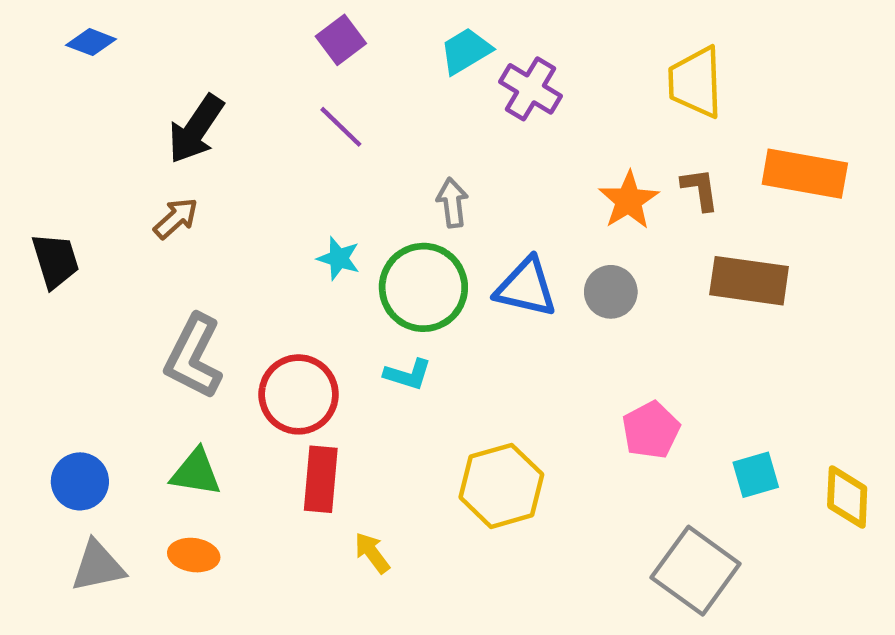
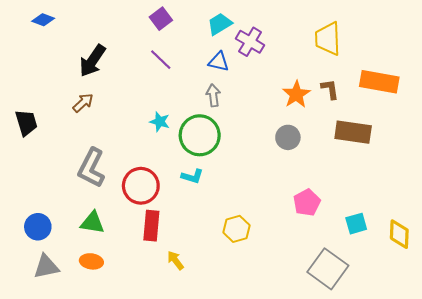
blue triangle: (526, 287) -> (219, 62), moved, size x0.7
yellow hexagon: (501, 486) -> (236, 229), size x0.7

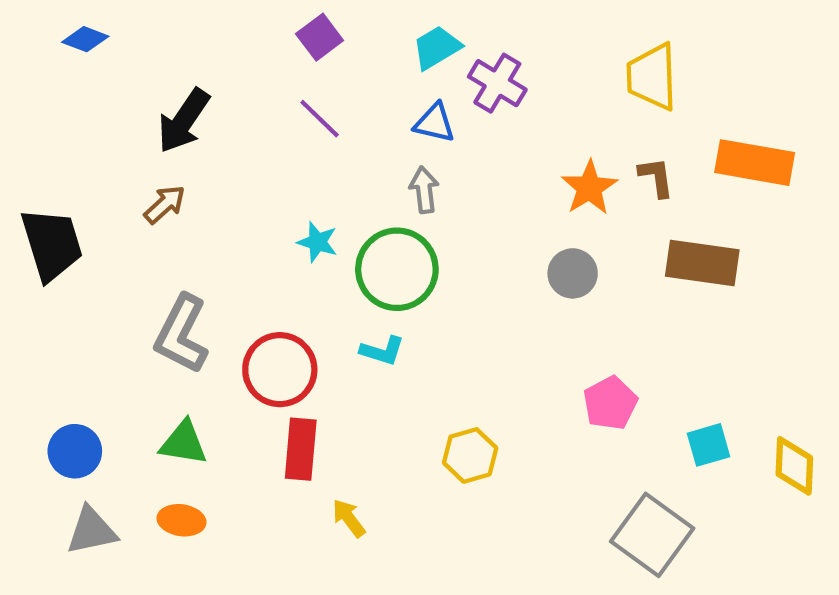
black trapezoid: (26, 123) -> (52, 244), size x1.4

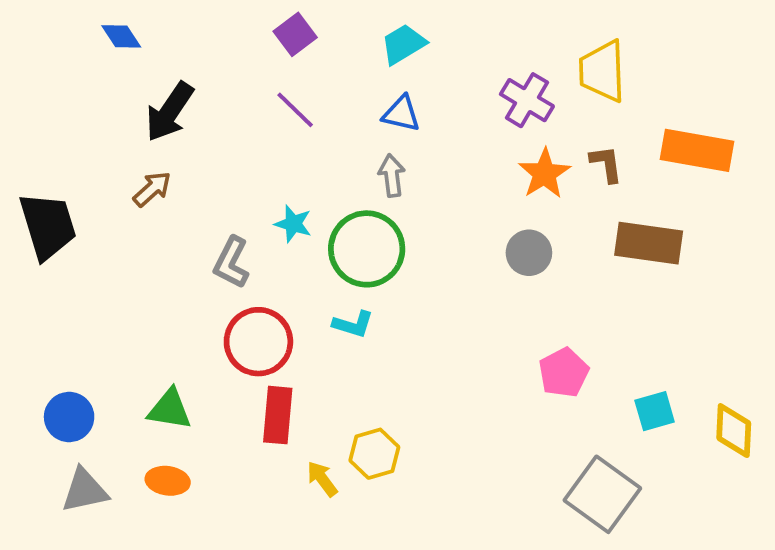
blue diamond: (85, 39) -> (121, 36), moved, turned 36
purple cross: (497, 83) -> (527, 100), moved
gray L-shape: (181, 334) -> (231, 262), moved, size x0.7
yellow hexagon: (470, 455) -> (374, 454), moved

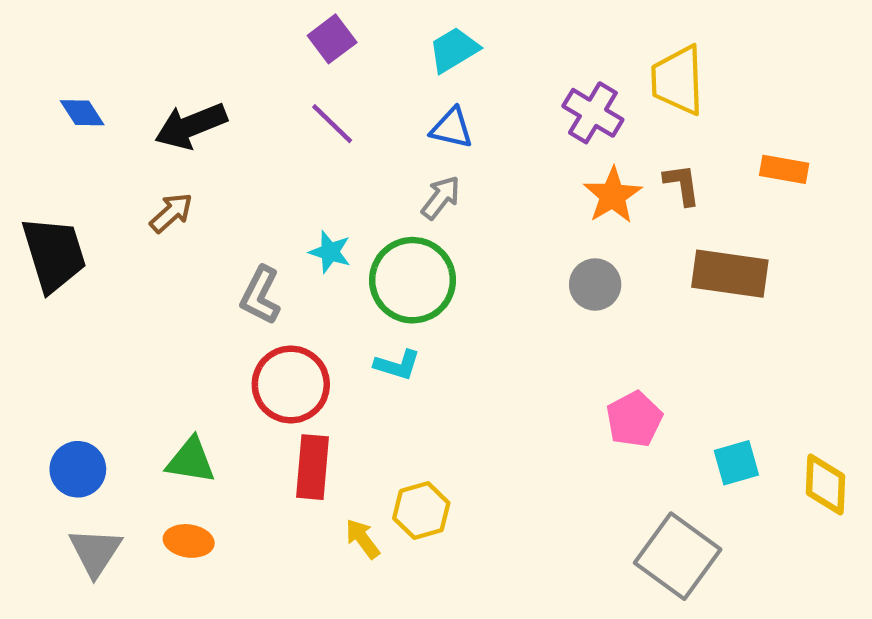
blue diamond: (121, 36) -> (82, 113), moved
black arrow: (170, 112) -> (191, 126), turned 34
orange rectangle: (697, 150) -> (784, 169), size x0.6
gray arrow: (392, 175) -> (441, 198), turned 45
gray triangle: (85, 490) -> (95, 552), turned -45

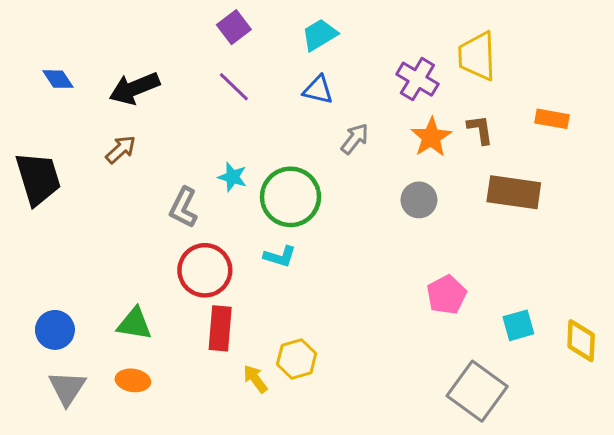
gray arrow: (441, 198) -> (355, 139), moved

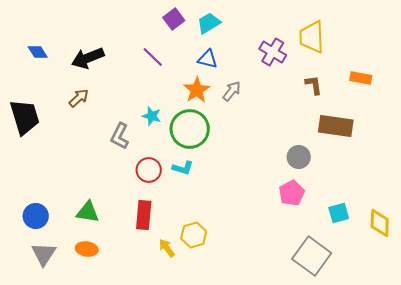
purple square: (234, 27) -> (174, 19), moved
orange star: (431, 137) -> (197, 90), moved
gray circle: (419, 200) -> (299, 157), moved
red circle: (205, 270) -> (149, 170), moved, size x0.7

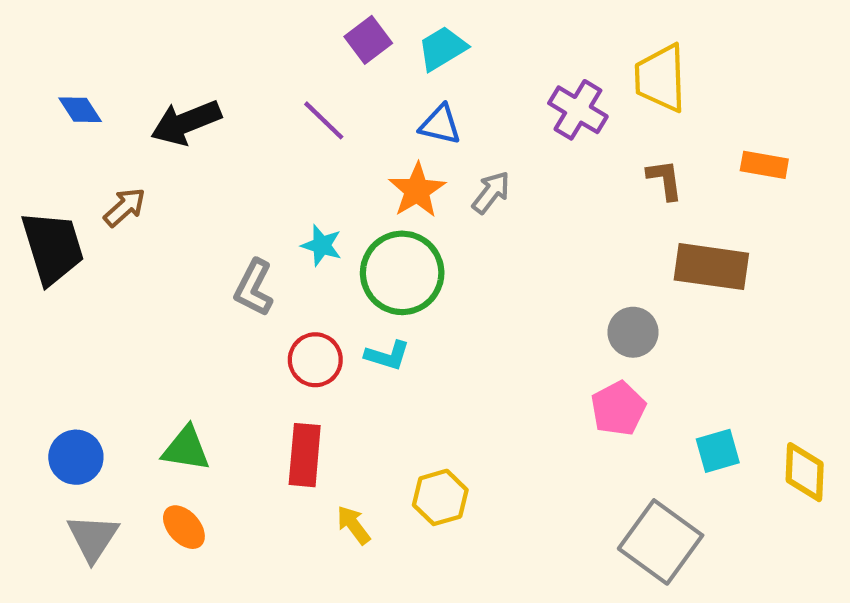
brown arrow: (79, 98) -> (125, 207), moved
yellow hexagon: (194, 235) -> (440, 497), moved
orange ellipse: (87, 249) -> (184, 527), turned 40

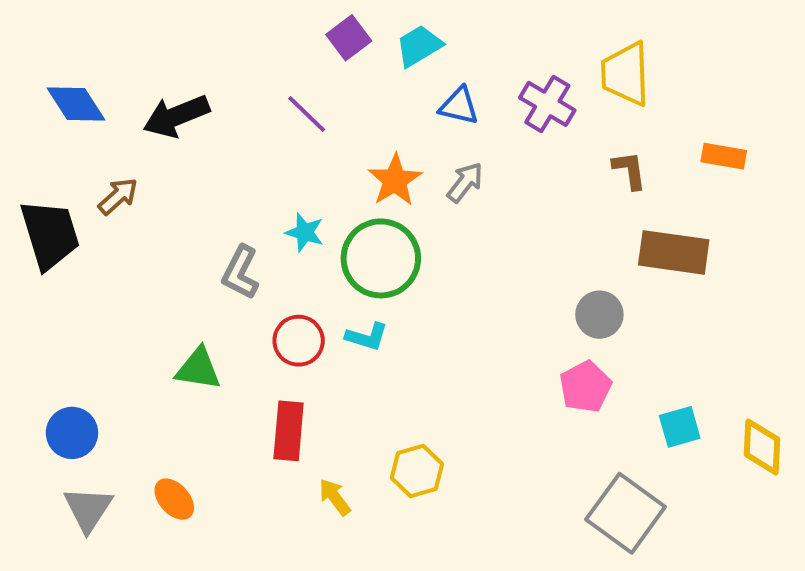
blue diamond: (80, 110) -> (76, 104), size x1.4
blue triangle: (440, 125) -> (459, 106), moved
green triangle: (186, 449) -> (198, 369), moved

